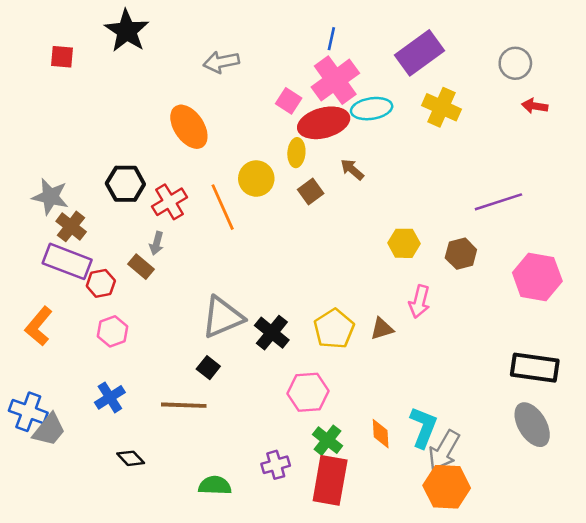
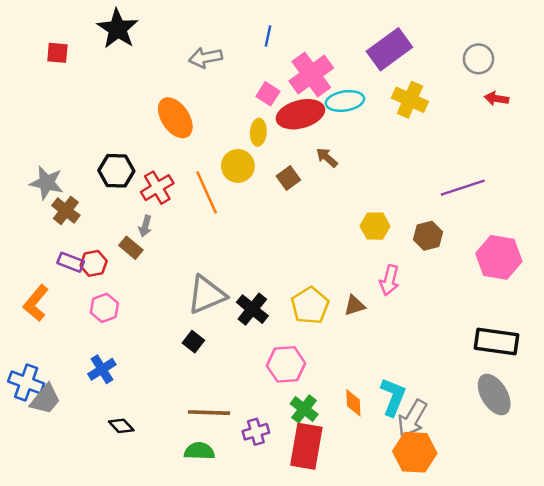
blue line: (331, 39) -> (268, 36), moved
yellow ellipse: (296, 153) -> (258, 132), moved
purple rectangle: (67, 261) -> (71, 262), moved, size x0.6
brown line: (184, 405) -> (209, 413), moved

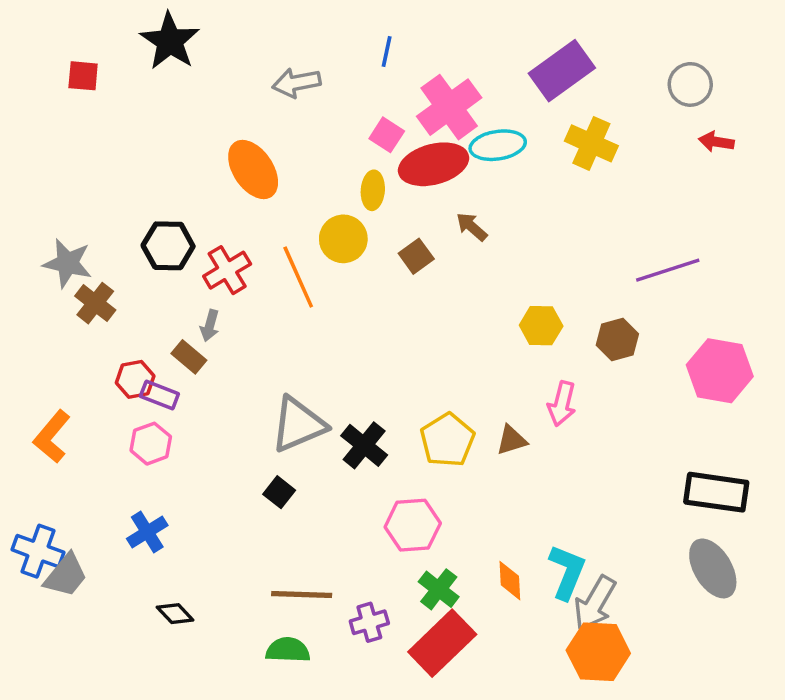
purple rectangle: (71, 262) -> (159, 395), moved
red rectangle: (306, 446) -> (442, 643), turned 36

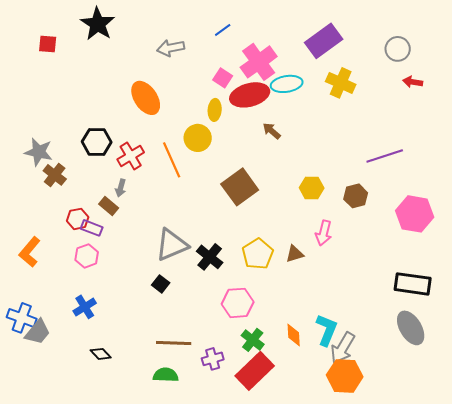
blue line: (387, 52) -> (223, 30), turned 42
brown square: (416, 256) -> (240, 187), moved, size x1.8

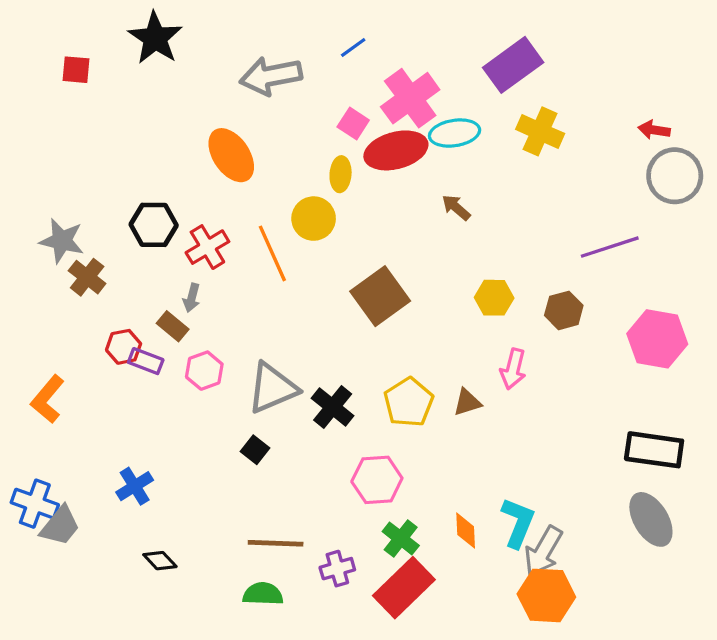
gray arrow: (171, 48) -> (271, 76), size x1.4
gray circle: (398, 49) -> (675, 176), moved, size x1.4
brown arrow: (272, 131) -> (456, 207), moved
pink hexagon: (87, 256) -> (204, 371), moved

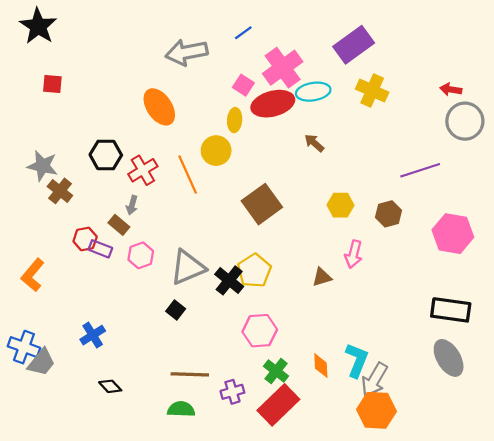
black star: (155, 38) -> (38, 26), moved
red square: (76, 70) -> (52, 84), moved
yellow pentagon: (409, 402) -> (254, 271), moved

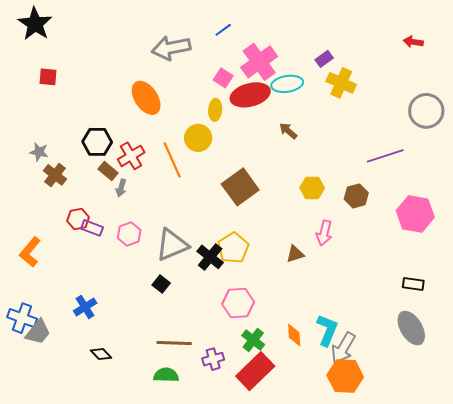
purple rectangle: (354, 45) -> (324, 59), moved, size x0.5
red arrow: (451, 89) -> (413, 42), moved
gray star: (42, 166) -> (39, 152), size x0.7
brown rectangle: (119, 225) -> (108, 171), moved
black rectangle: (451, 310) -> (413, 284), size x0.6

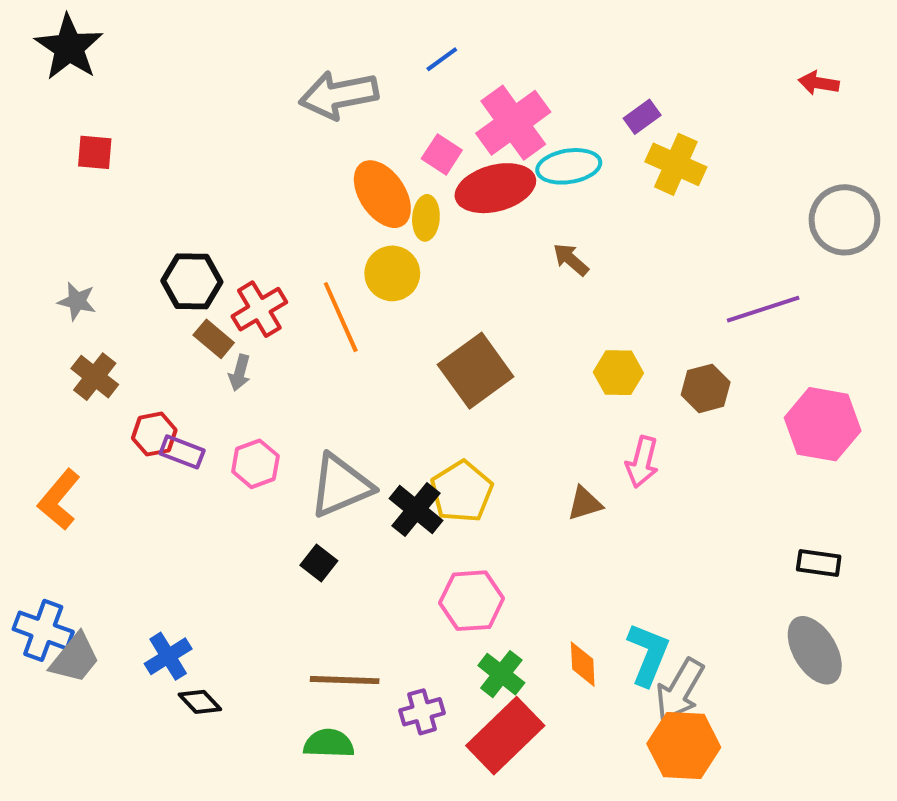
orange ellipse: (146, 98) -> (382, 194), moved
brown cross: (55, 175) -> (95, 377), moved
blue cross: (85, 307) -> (168, 656), moved

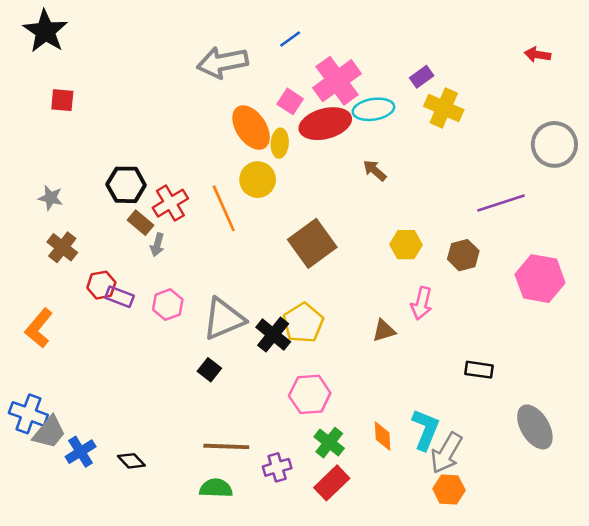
black rectangle: (819, 563) -> (479, 370), moved
blue cross: (168, 656) -> (81, 452), moved
red rectangle: (505, 736) -> (332, 483), size x0.7
orange hexagon: (684, 745) -> (449, 489), size x0.7

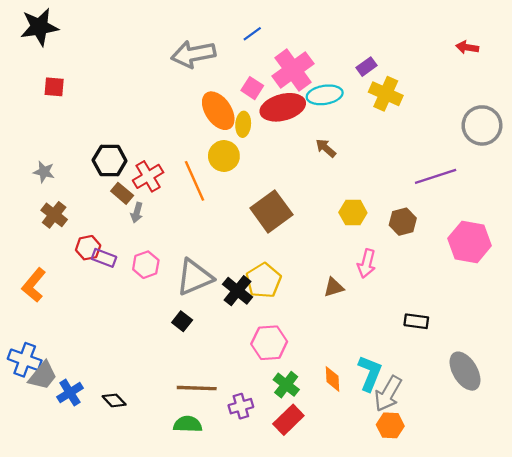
black star: (45, 31) -> (39, 27), turned 30

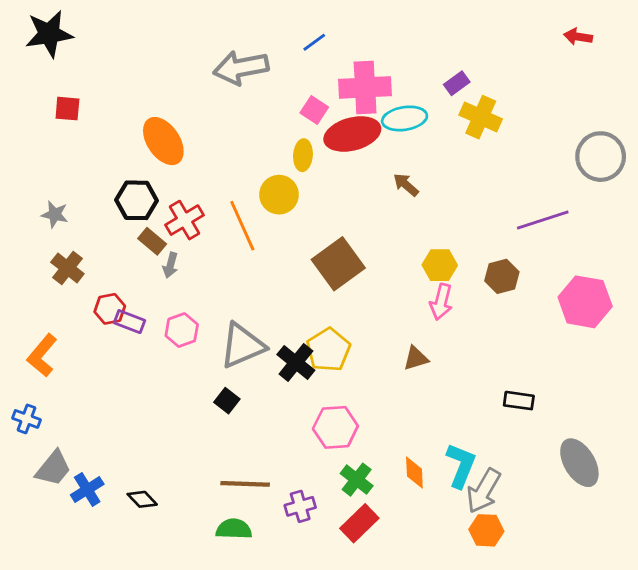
red arrow: (467, 47) -> (578, 37), moved
pink cross: (293, 70) -> (365, 87), turned 33
orange ellipse: (218, 111) -> (163, 141), moved
pink arrow: (367, 264) -> (441, 302), moved
blue cross: (25, 360) -> (27, 419), moved, size x0.7

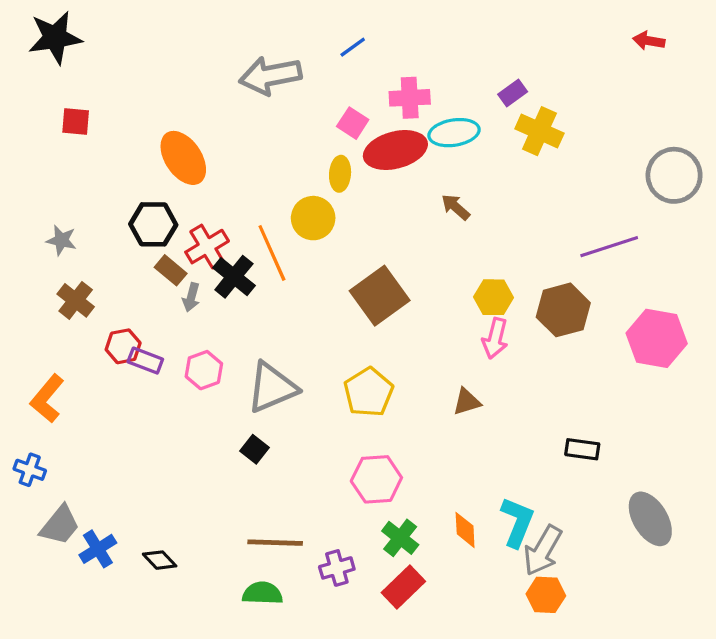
pink cross: (365, 87) -> (410, 98), size x0.7
brown hexagon: (502, 276) -> (563, 310), size x1.4
black cross: (296, 362) -> (234, 277), moved

